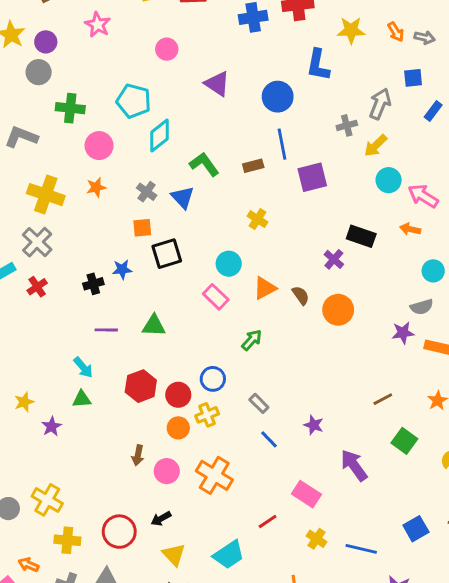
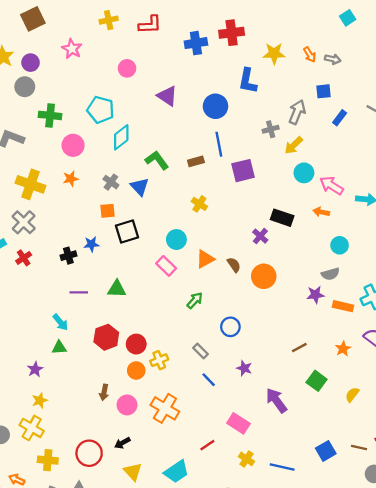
blue circle: (213, 379) -> (230, 327), moved
yellow star: (24, 402) -> (40, 400), moved

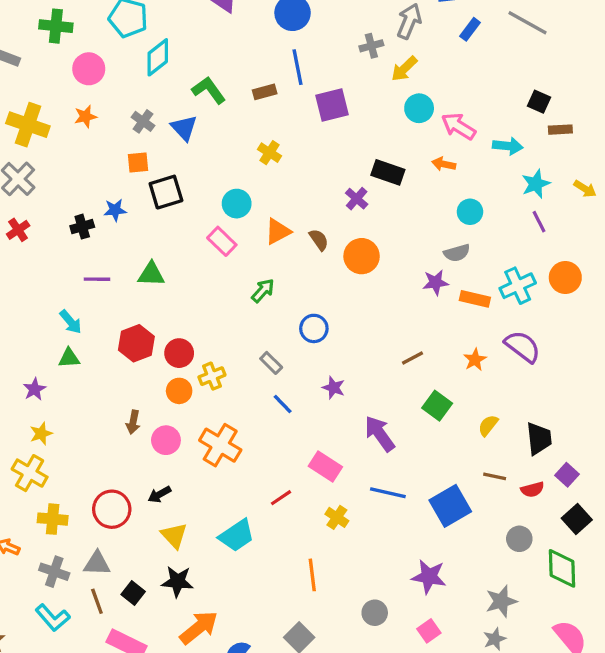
brown line: (359, 447) -> (495, 476), moved
blue square: (326, 451) -> (450, 506), size x1.4
blue line: (282, 467) -> (388, 493), moved

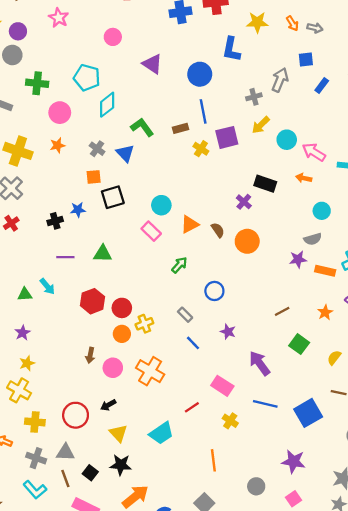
yellow arrow: (404, 69) -> (261, 125), moved
yellow cross: (270, 153) -> (201, 149), moved
green triangle: (69, 358) -> (25, 294), moved

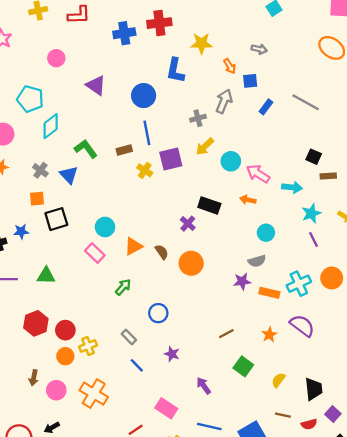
orange arrow: (292, 23) -> (230, 66), moved
purple arrow: (260, 363) -> (204, 386), size x0.7

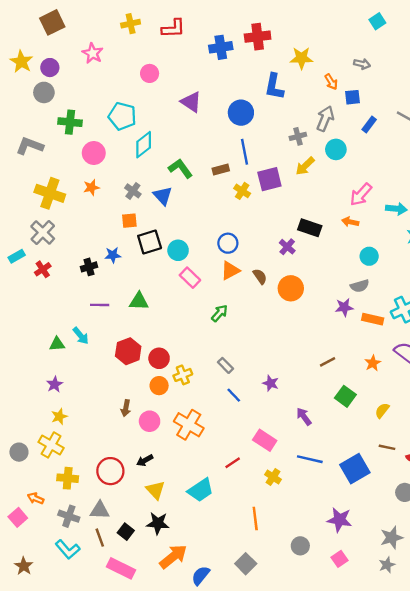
cyan circle: (231, 161) -> (336, 149), moved
pink arrow: (258, 174) -> (361, 195), turned -80
cyan circle: (105, 227) -> (178, 250), moved
blue circle: (158, 313) -> (228, 243), moved

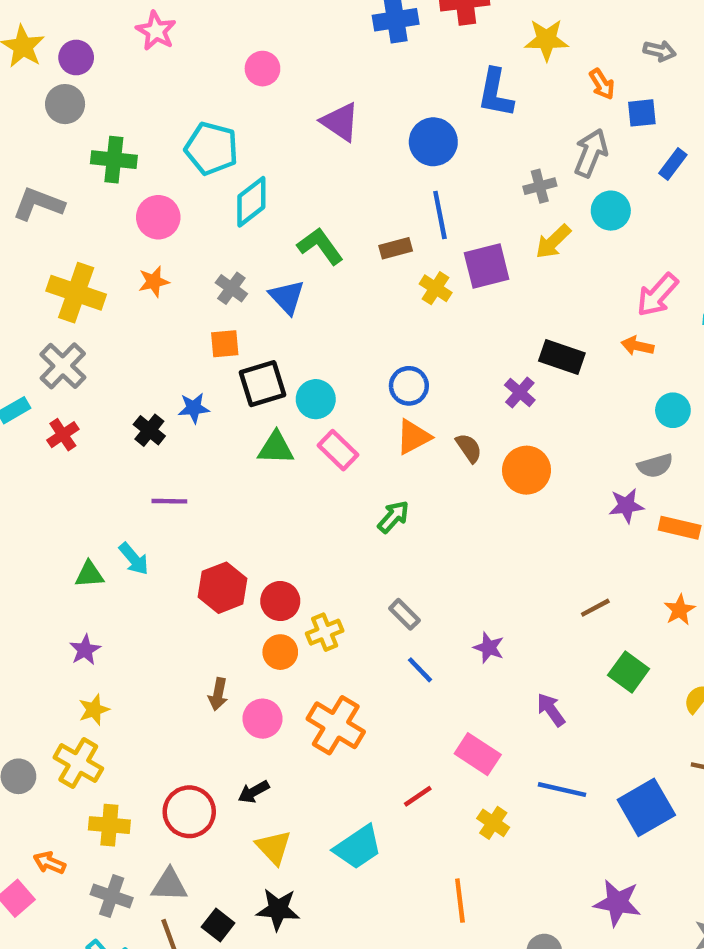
black cross: (89, 267) -> (149, 430), turned -35
green triangle: (139, 301) -> (276, 448), moved

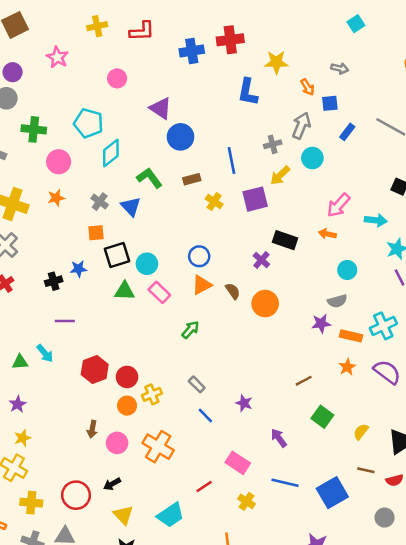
blue circle: (433, 142) -> (181, 137), moved
blue line: (440, 215) -> (232, 160), moved
purple square: (487, 266) -> (255, 199), moved
black cross: (149, 430) -> (54, 281), turned 35
orange star: (680, 610) -> (347, 367), moved

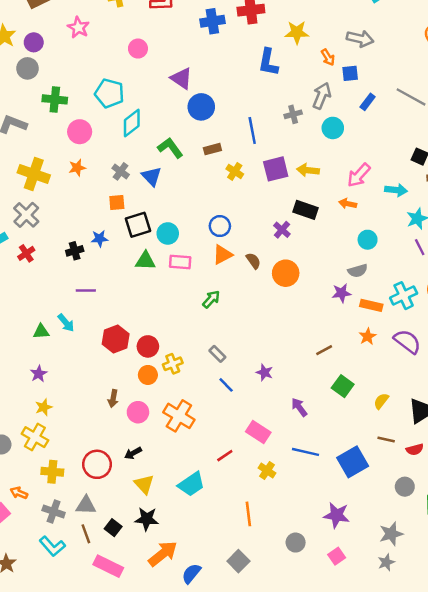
gray arrow: (340, 68) -> (360, 39), size x1.5
yellow arrow: (280, 175) -> (308, 170), moved, turned 50
pink rectangle: (159, 292) -> (180, 262), turned -40

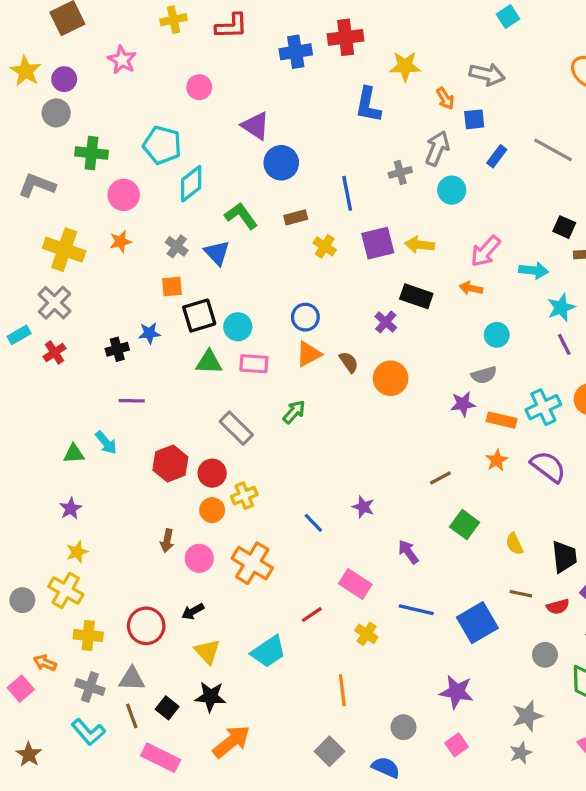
gray rectangle: (217, 354) -> (236, 428), moved, size x1.5
yellow semicircle: (381, 401) -> (514, 544), turned -63
blue semicircle: (191, 574) -> (386, 767), moved, turned 75

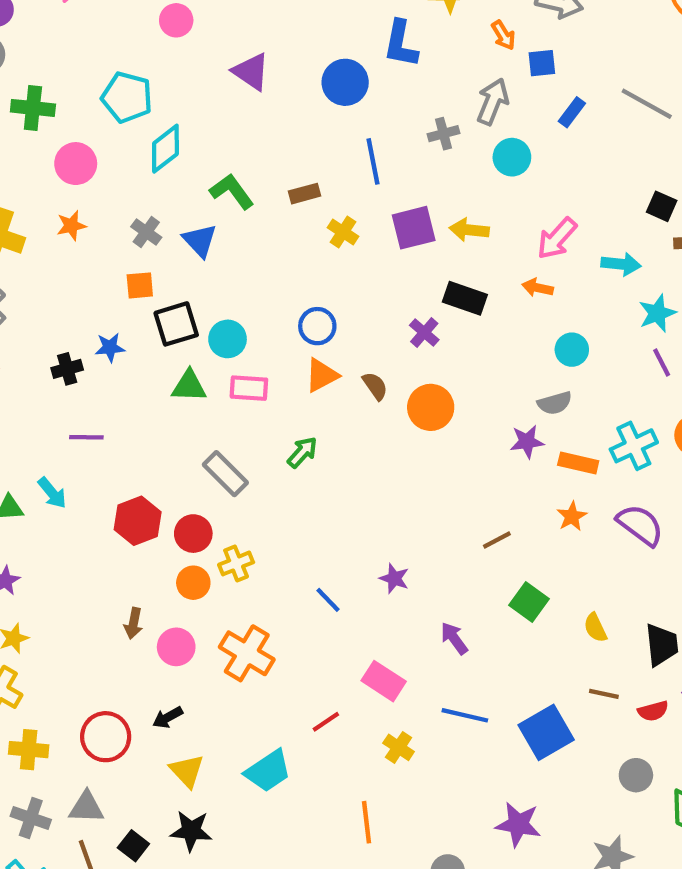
blue circle: (281, 163) -> (345, 82), moved

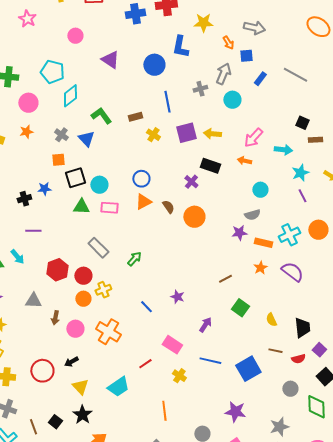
green arrow: (302, 452) -> (134, 259), moved
purple arrow: (454, 638) -> (205, 325), turned 70
gray triangle: (86, 807) -> (33, 301), moved
black star: (191, 831) -> (82, 415), turned 30

